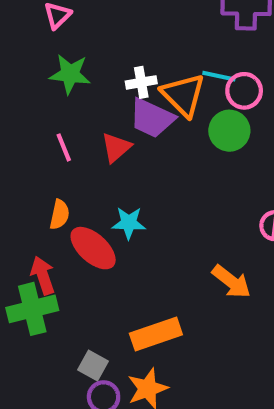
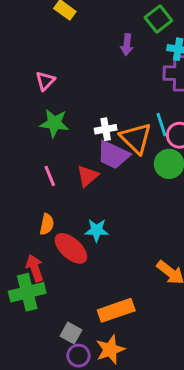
cyan line: (219, 76) -> (161, 125), turned 60

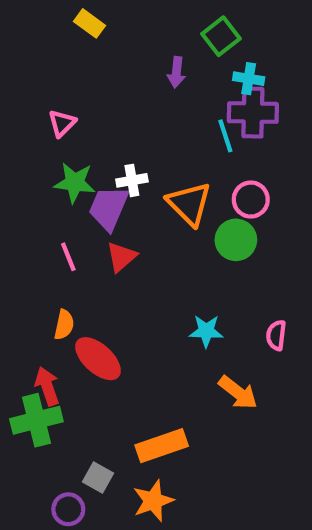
cyan line: (161, 125) -> (225, 136), moved
white cross: (106, 129) -> (132, 180), moved
purple trapezoid: (113, 155) -> (109, 208), moved, turned 88
cyan star: (97, 230) -> (206, 331), moved
purple circle: (78, 356) -> (68, 509), moved

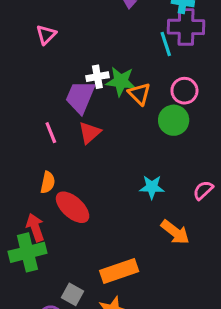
green star: (75, 183) -> (121, 81), moved
orange triangle: (189, 204) -> (139, 94), size x0.7
pink semicircle: (276, 335) -> (203, 190), turned 40

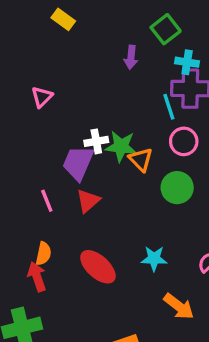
pink circle: (184, 91) -> (184, 141), moved
red ellipse: (73, 207) -> (98, 267), moved
red arrow: (35, 227) -> (37, 277), moved

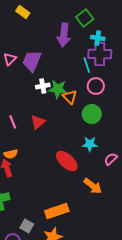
purple arrow: (131, 57) -> (64, 35), size x1.6
purple trapezoid: (78, 163) -> (32, 61), moved
orange semicircle: (43, 254) -> (11, 154), turned 64
cyan star: (154, 259) -> (90, 144), moved
red ellipse: (98, 267) -> (67, 161), moved

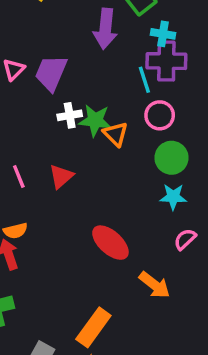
green circle: (92, 114) -> (171, 158), moved
cyan star: (90, 144) -> (173, 197), moved
orange rectangle: (57, 211) -> (93, 327), turned -35

